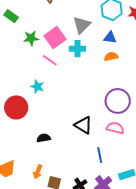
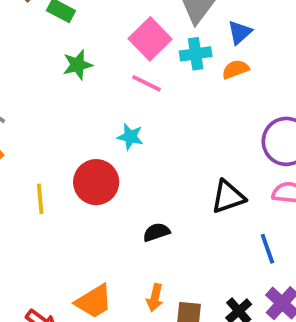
blue triangle: (110, 37) -> (240, 32), moved, turned -40
green star: (31, 38) -> (78, 65), moved
orange semicircle: (111, 57) -> (235, 69), moved
black triangle: (83, 125) -> (228, 197), turned -42

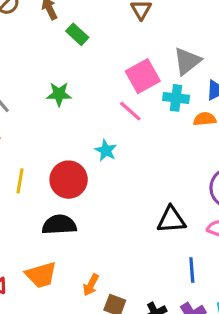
green star: (78, 65) -> (59, 94), moved
black semicircle: (156, 232) -> (59, 225), moved, size x1.5

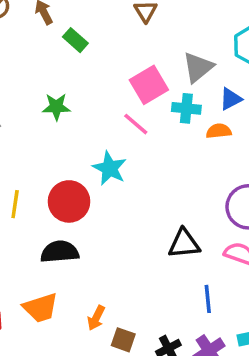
cyan star: (106, 150) -> (110, 168), size x1.4

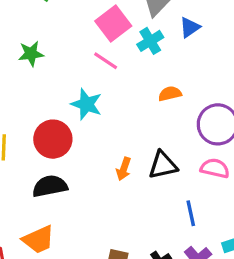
cyan cross: (186, 108) -> (150, 41), turned -30
orange semicircle: (219, 131) -> (170, 94), moved
orange arrow: (96, 318) -> (124, 169), moved

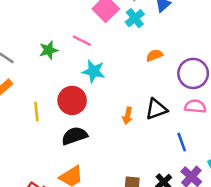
green star: (31, 54) -> (49, 50), moved
pink line: (106, 61) -> (82, 41), moved

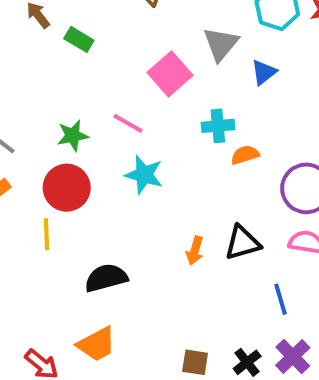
cyan cross: (135, 18) -> (218, 126), moved, turned 30
red circle: (72, 100) -> (67, 188), moved

